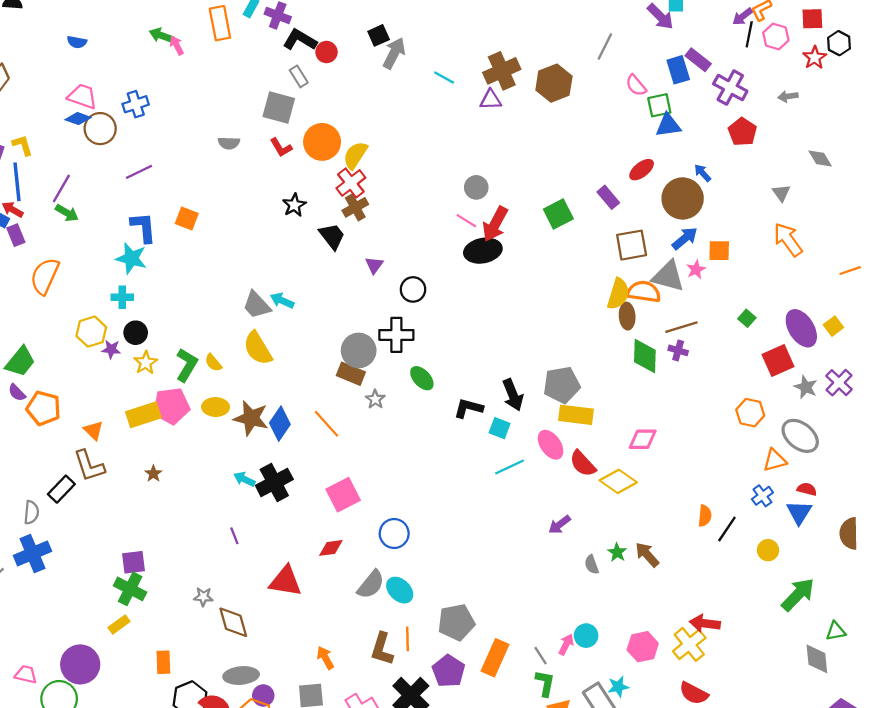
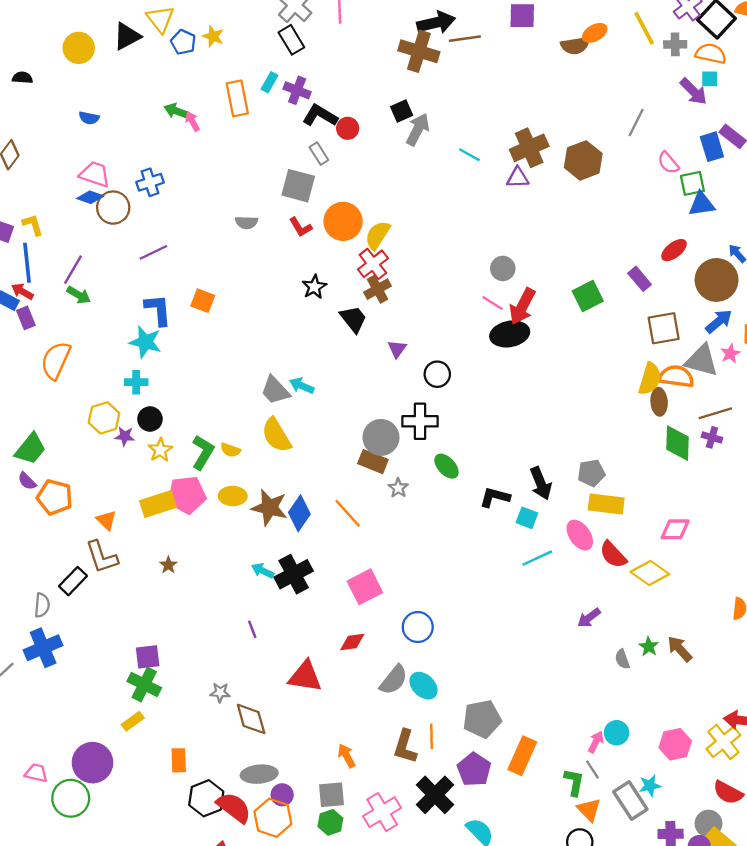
yellow semicircle: (213, 363) -> (230, 450), turned -30
gray pentagon: (562, 385) -> (591, 473), size x0.7
gray line: (541, 656) -> (592, 770), moved

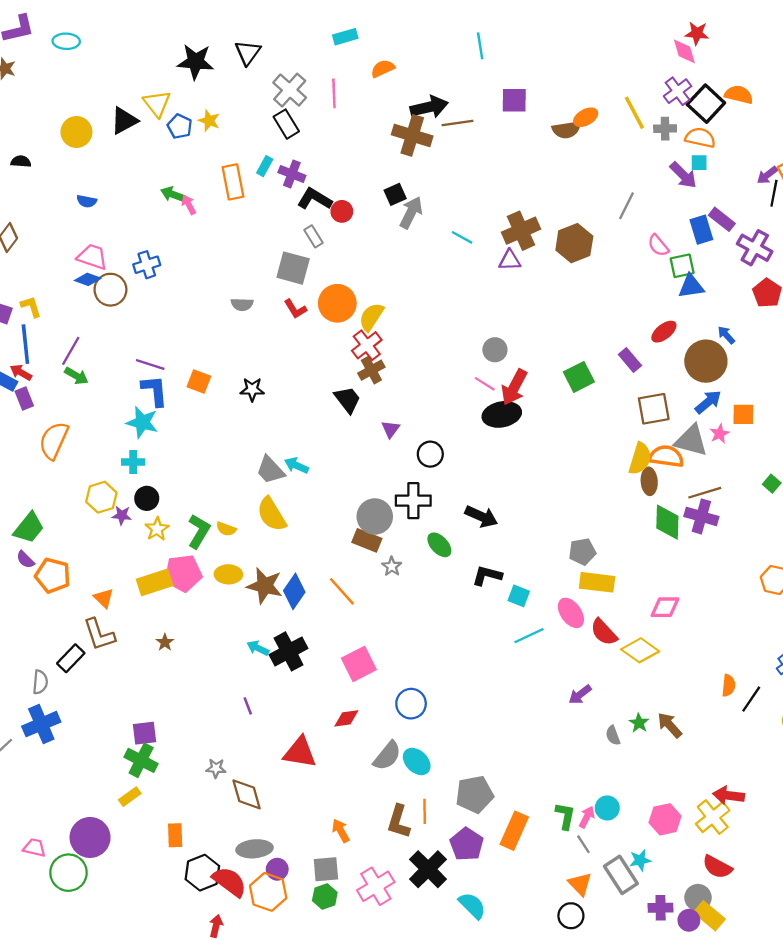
purple line: (153, 252) -> (150, 365), moved, turned 44
black star: (314, 287) -> (252, 389), moved, turned 30
purple cross: (712, 437) -> (701, 516), size x1.6
black arrow: (541, 483) -> (481, 516), moved, turned -44
green L-shape: (574, 782) -> (565, 816), moved

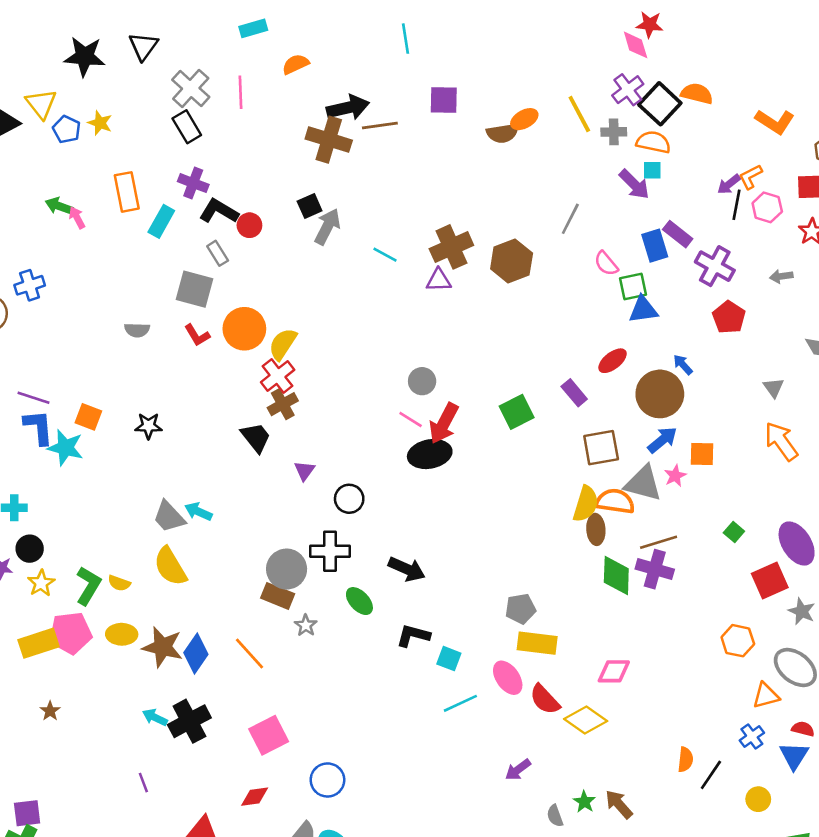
cyan rectangle: (265, 166) -> (161, 221), moved, size x1.4
cyan star: (142, 422) -> (65, 448), moved

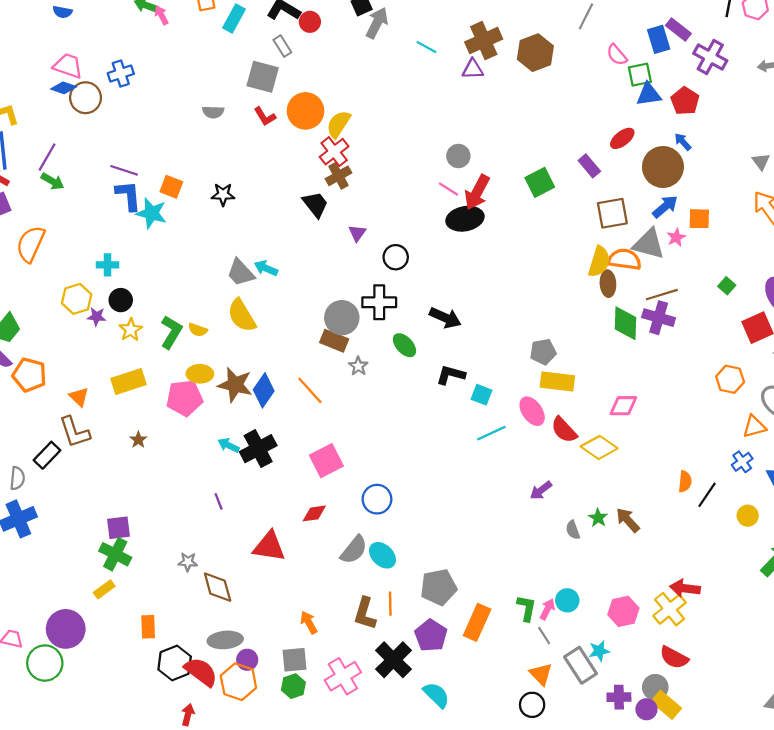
red pentagon: (729, 317) -> (685, 101), moved
pink pentagon: (71, 633) -> (185, 398), moved

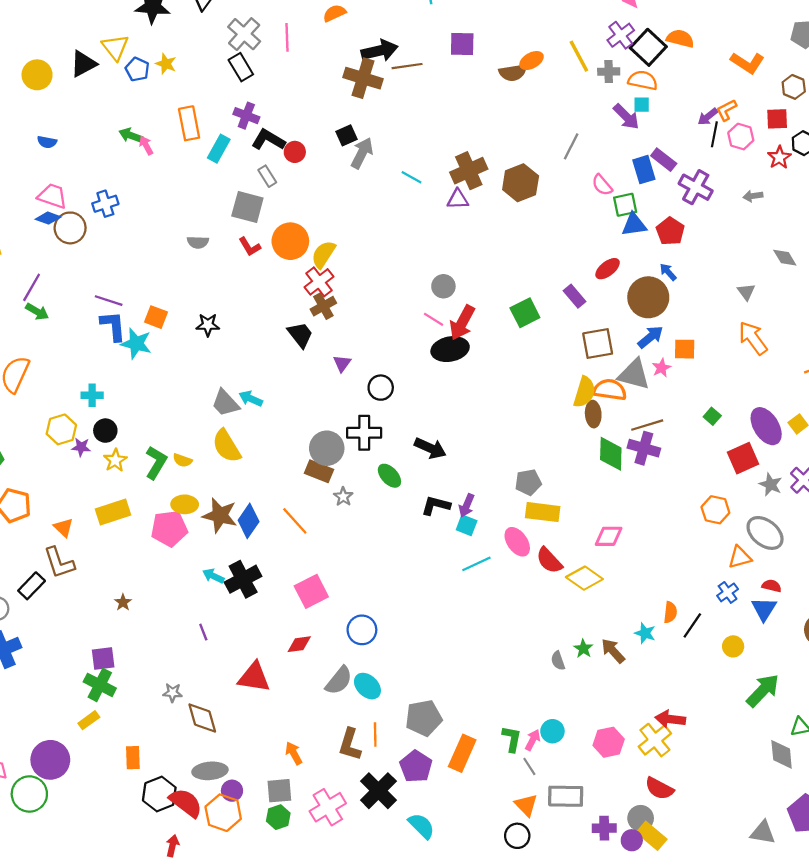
brown star: (138, 440) -> (123, 602), moved
purple arrow: (541, 490) -> (467, 505), moved, turned -30
cyan star: (599, 651) -> (645, 633), moved, turned 30
gray rectangle: (580, 665) -> (566, 796), turned -56

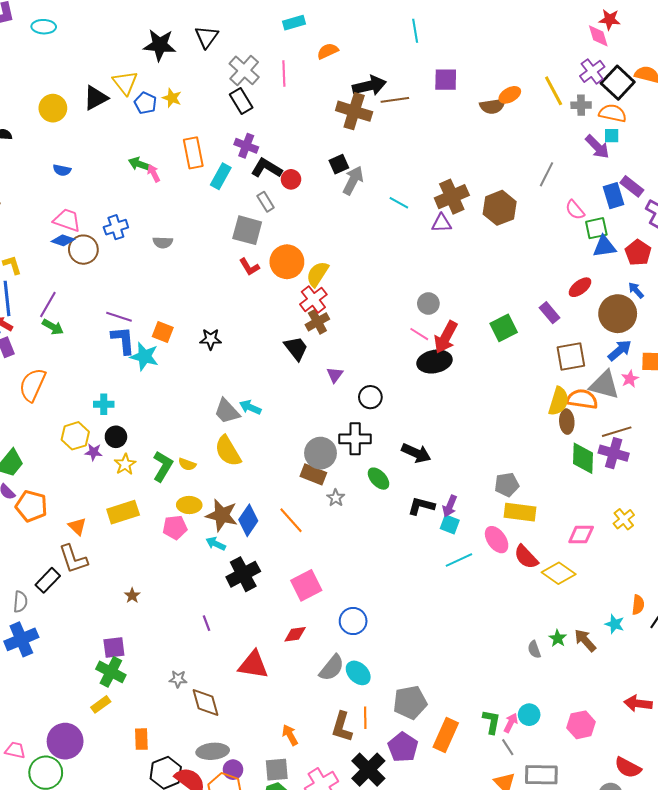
gray semicircle: (198, 242) -> (163, 242), moved
pink pentagon: (169, 529) -> (175, 527), size x0.7
cyan arrow: (213, 576) -> (216, 544), moved
yellow cross: (655, 740) -> (624, 519), moved, size x0.7

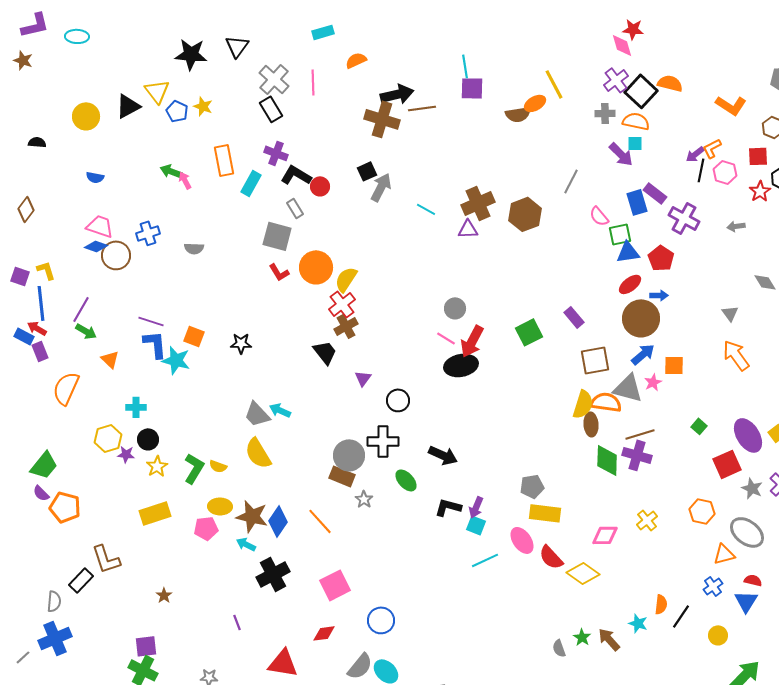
cyan line: (415, 31) -> (465, 66), moved
yellow line: (554, 91) -> (554, 84), moved
red ellipse: (580, 287) -> (630, 284), moved
blue arrow: (636, 290) -> (659, 295), turned 132
orange triangle: (77, 526) -> (110, 359), moved

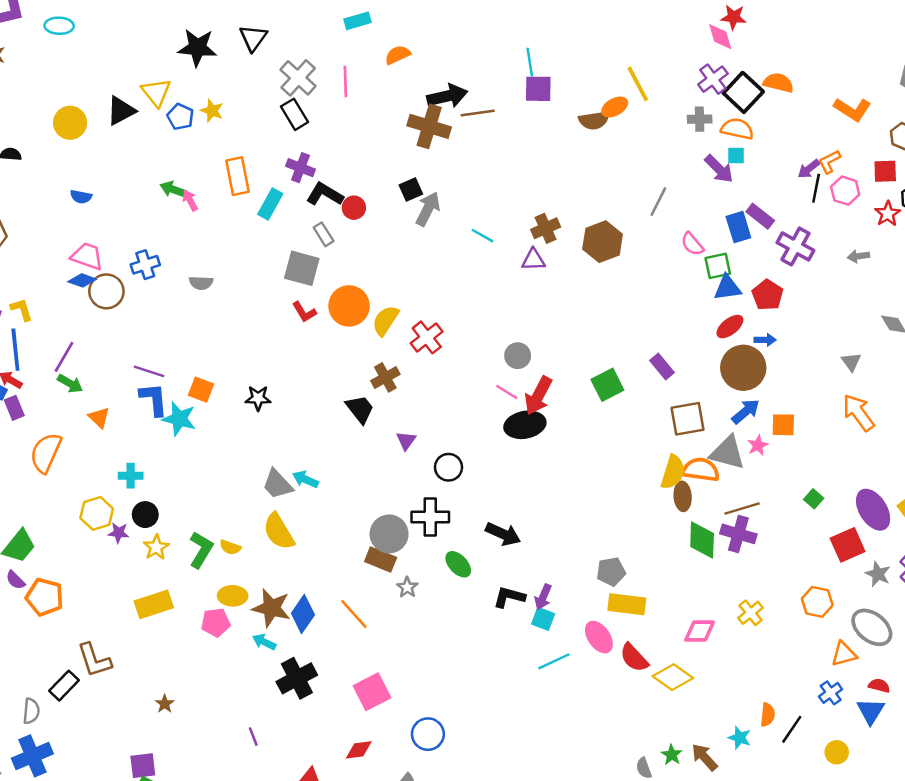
brown cross: (478, 203) -> (546, 228), size x0.7
red cross: (342, 304) -> (427, 337), moved

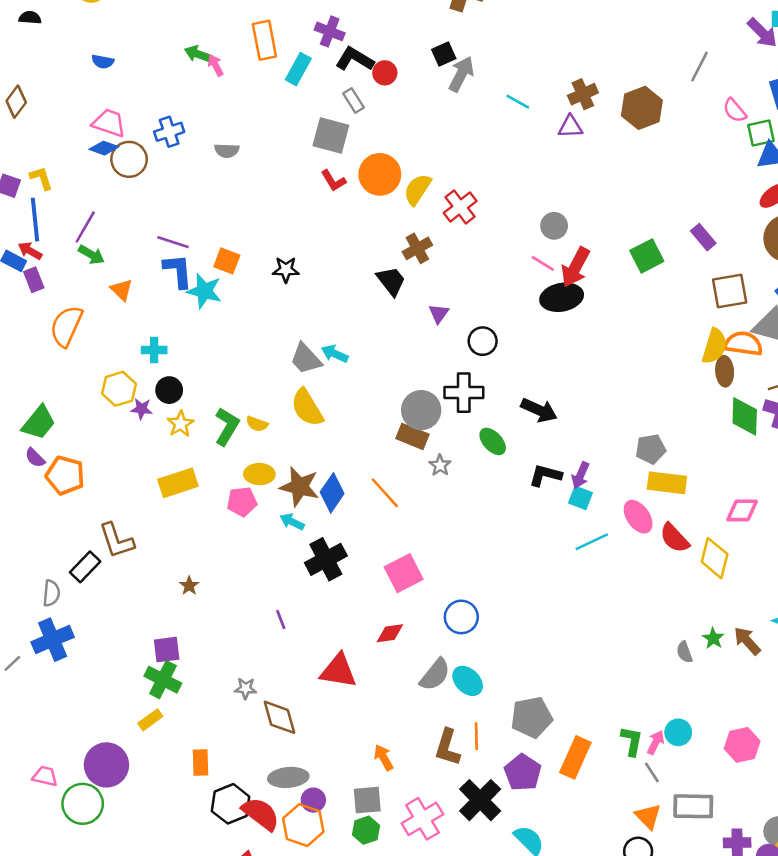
yellow diamond: (673, 677) -> (715, 558), turned 69

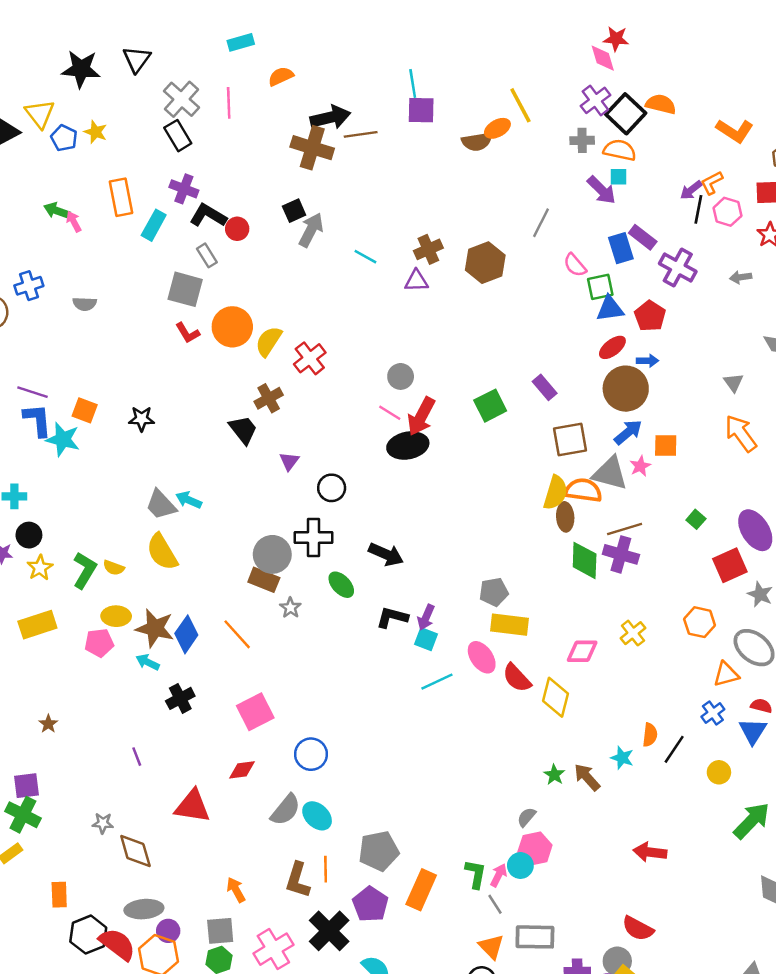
black cross: (326, 559) -> (180, 698), size x0.7
gray semicircle: (684, 652) -> (526, 817), moved, turned 60
pink hexagon: (742, 745) -> (535, 849), moved

